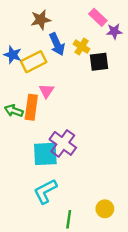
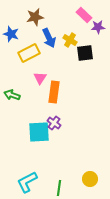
blue star: (13, 55) -> (11, 34), moved
orange rectangle: (31, 107) -> (54, 92), moved
purple cross: (63, 143) -> (54, 123), size x0.6
cyan L-shape: (45, 191) -> (27, 182), moved

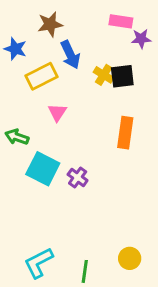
pink rectangle: (84, 15) -> (121, 21), turned -35
yellow cross: (70, 40) -> (104, 75), moved
orange rectangle: (54, 92) -> (125, 133), moved
cyan square: (39, 132) -> (43, 169), moved, turned 30

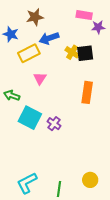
blue arrow: (70, 55) -> (49, 38), turned 96

